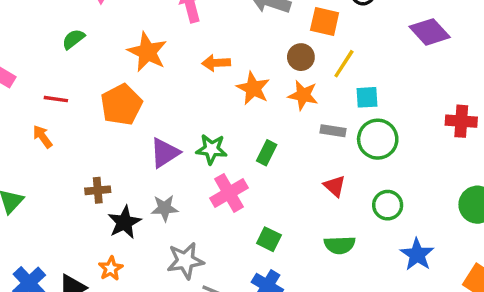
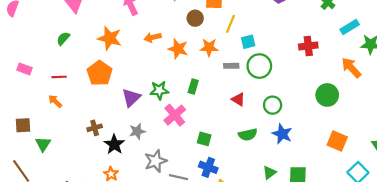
brown circle: (301, 57) -> (195, 18), moved
blue star: (417, 254) -> (282, 134), moved

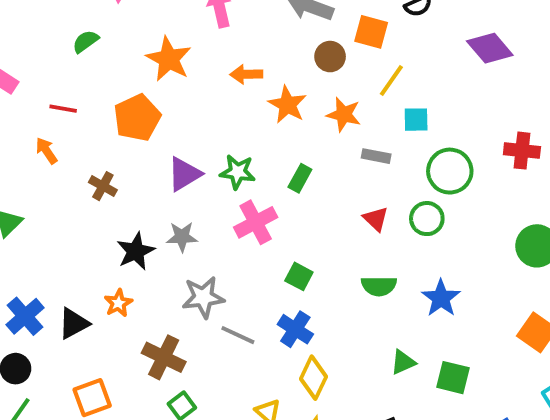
green circle: (259, 66) -> (450, 171), moved
green circle: (273, 105) -> (427, 219), moved
brown cross: (95, 128) -> (103, 186), moved, turned 32

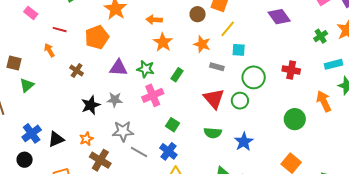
orange star: (287, 105) -> (163, 42), moved
purple triangle: (184, 174) -> (118, 68), turned 30
red triangle: (376, 219) -> (214, 99), size x1.6
orange star: (118, 303) -> (86, 139), moved

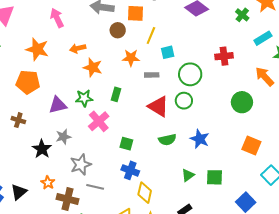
orange pentagon: (97, 37) -> (28, 82), turned -30
gray line: (139, 152) -> (95, 187), moved

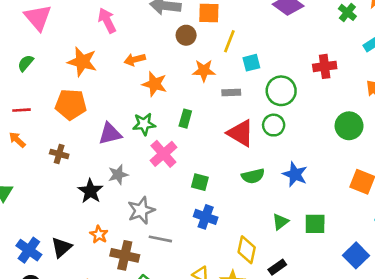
yellow diamond: (145, 193) -> (247, 250), moved

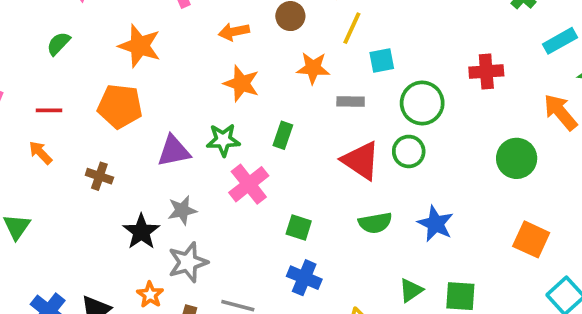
orange arrow: (135, 60) -> (234, 32), moved
gray star: (141, 210) -> (188, 262), moved

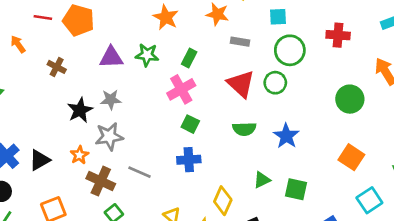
cyan square: (382, 60) -> (278, 17), moved
red line: (49, 110) -> (43, 17), moved
pink cross: (249, 184) -> (181, 89), moved
blue cross: (304, 278) -> (189, 160), turned -35

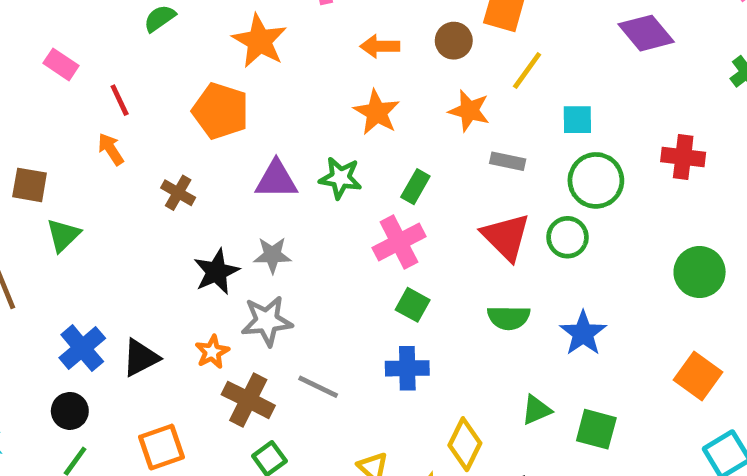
red line: (43, 17) -> (120, 100), moved, turned 54

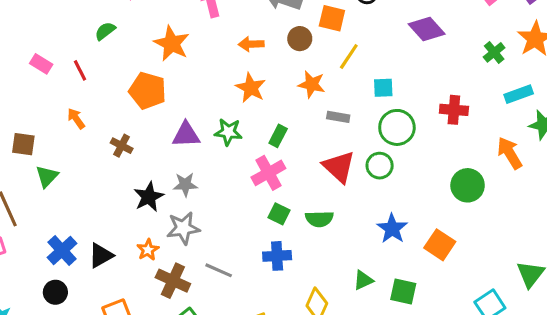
red line: (120, 100) -> (80, 70), moved
green semicircle: (509, 318) -> (319, 219), moved
orange square: (698, 376) -> (440, 245), moved

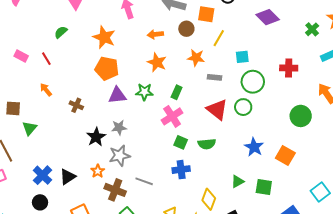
orange pentagon: (148, 91) -> (107, 68), moved

